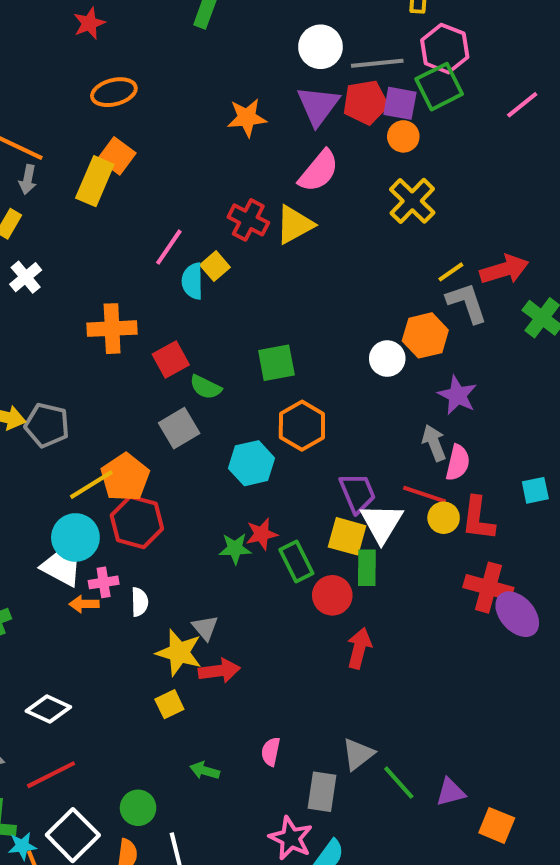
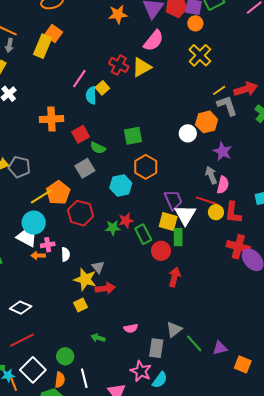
red hexagon: (137, 522) -> (80, 213), moved
pink semicircle: (271, 752) -> (131, 328), turned -112

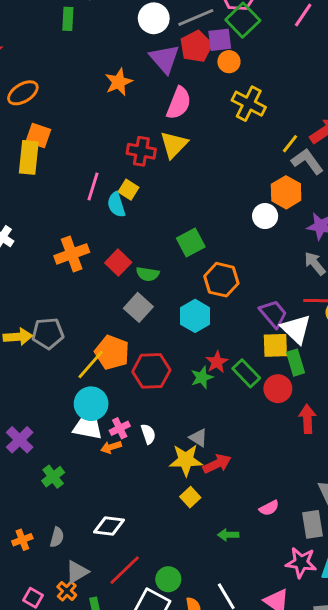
green circle: (65, 356) -> (168, 579), moved

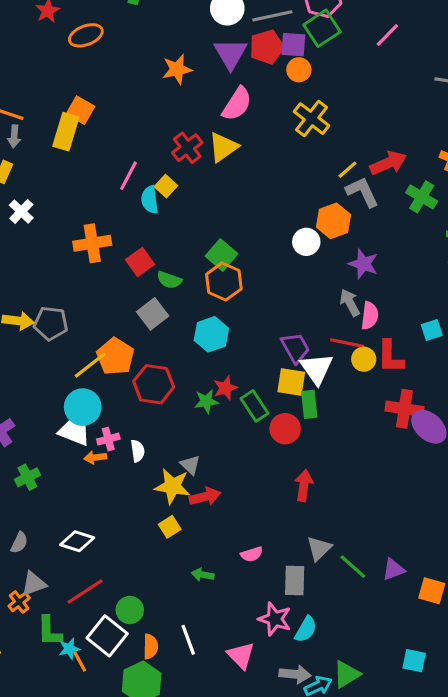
orange ellipse: (23, 93) -> (86, 35), moved
red cross: (141, 151) -> (187, 148), turned 32
green square: (191, 242) -> (222, 255), turned -32
orange hexagon: (221, 280) -> (224, 282), moved
red arrow: (307, 419) -> (304, 485), moved

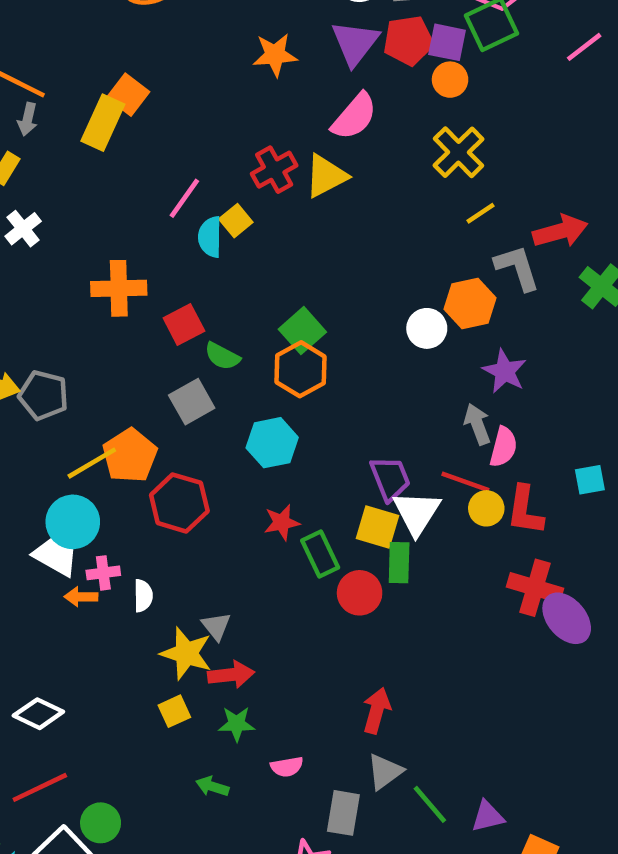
yellow line: (347, 170) -> (481, 213), moved
green star: (206, 401) -> (237, 724), moved
red arrow: (304, 485) -> (377, 711), moved

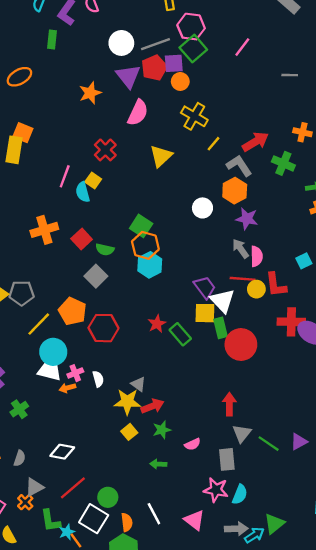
yellow triangle: (326, 176) -> (161, 156), moved
orange hexagon: (470, 303) -> (235, 191), moved
cyan hexagon: (272, 443) -> (150, 265), moved
yellow line: (92, 463) -> (39, 324), moved
red circle: (360, 593) -> (241, 345), moved, size x1.4

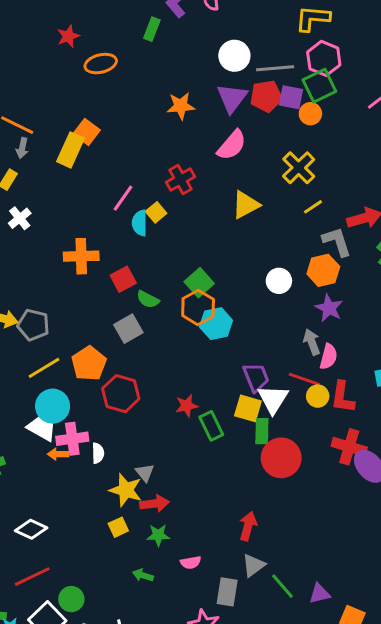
orange circle: (180, 81) -> (310, 114), moved
cyan hexagon: (150, 265) -> (216, 324), moved
pink cross: (75, 373) -> (72, 439), size x1.5

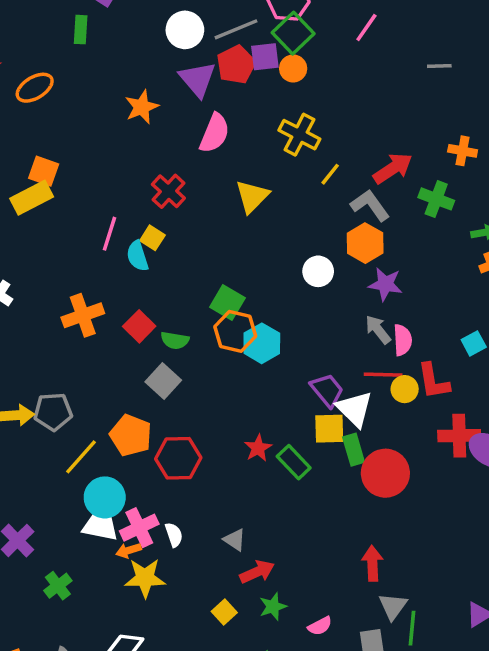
yellow rectangle: (70, 150) -> (32, 198), turned 56
yellow star: (126, 490) -> (145, 578), moved
green line: (282, 586) -> (412, 628), moved, turned 64

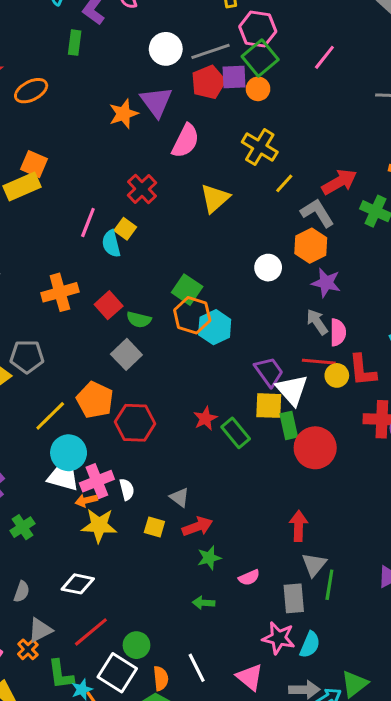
purple triangle: (198, 79) -> (156, 102), moved
gray pentagon: (53, 412) -> (27, 356), moved
yellow square: (224, 612) -> (154, 527), moved, turned -35

